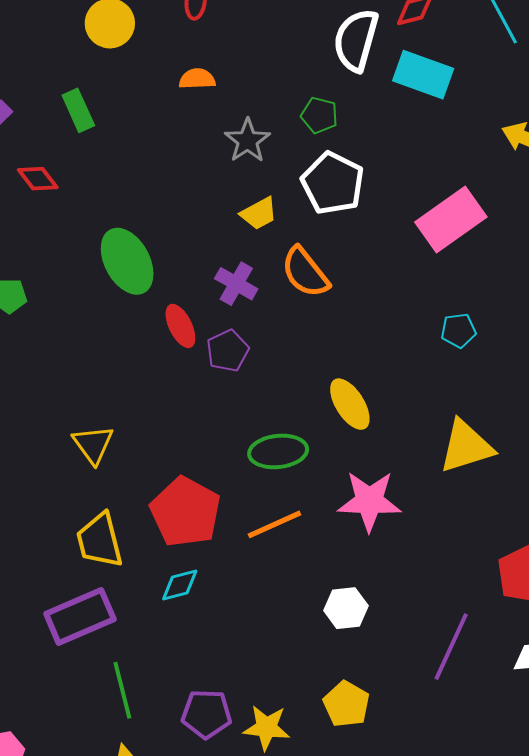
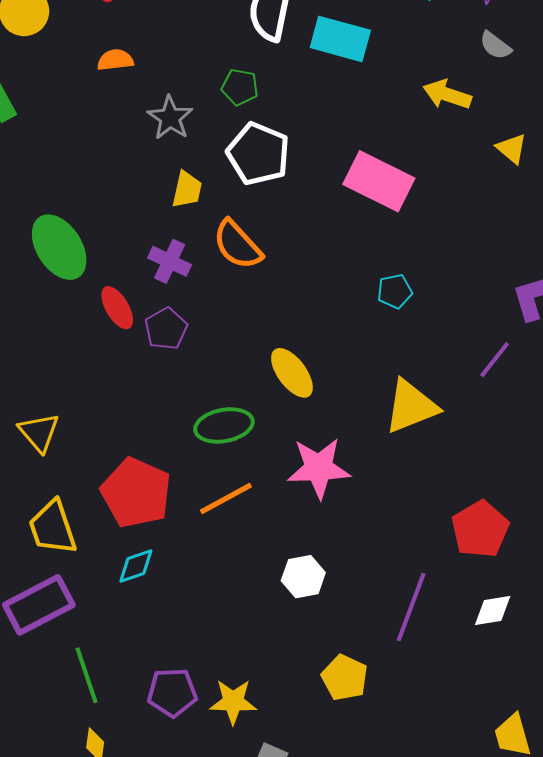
yellow trapezoid: (259, 214) -> (187, 190), turned -45
pink rectangle: (451, 220) -> (379, 181), turned 66
yellow pentagon: (346, 704) -> (345, 678), moved

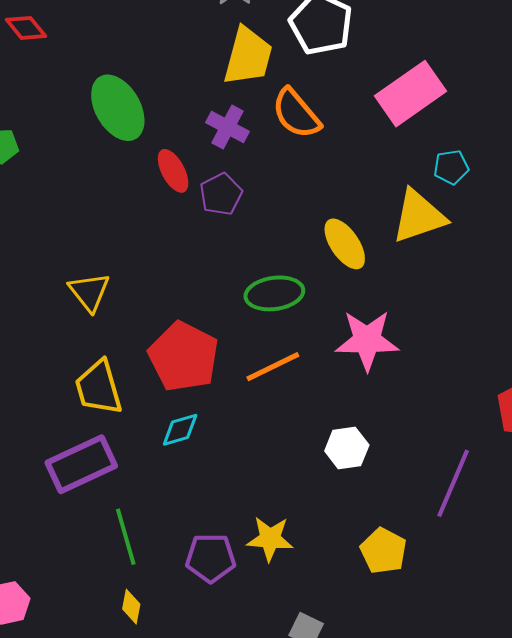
pink rectangle: (379, 181) -> (411, 94), moved, turned -64
yellow trapezoid: (187, 190) -> (248, 56), size x1.6
yellow triangle: (411, 406) -> (419, 216), moved
yellow star: (233, 702) -> (270, 539), moved

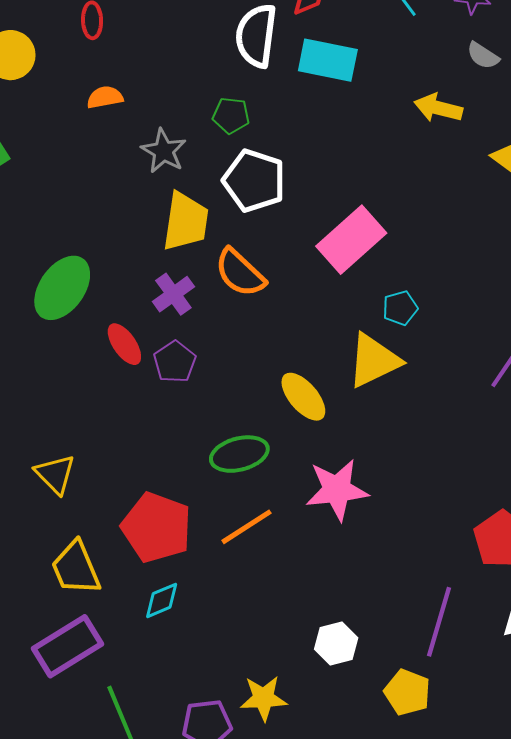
green ellipse: (118, 108) -> (62, 288), turned 72
purple cross: (228, 127) -> (173, 294), turned 33
white hexagon: (347, 448) -> (336, 644), moved
yellow pentagon: (383, 551) -> (407, 692), moved

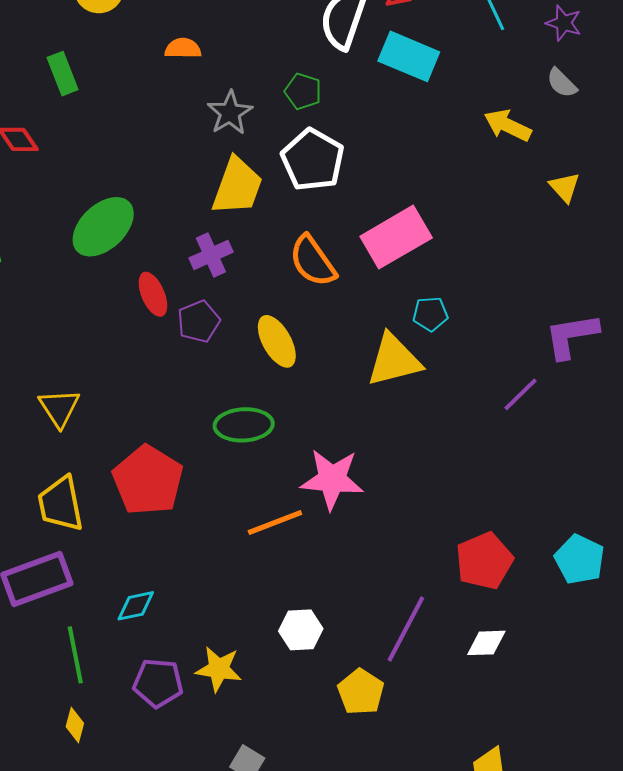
orange semicircle: (240, 273) -> (313, 261), moved
yellow ellipse: (303, 397) -> (277, 341), moved
orange line: (246, 527) -> (275, 522), moved
cyan diamond: (162, 600) -> (136, 606), moved

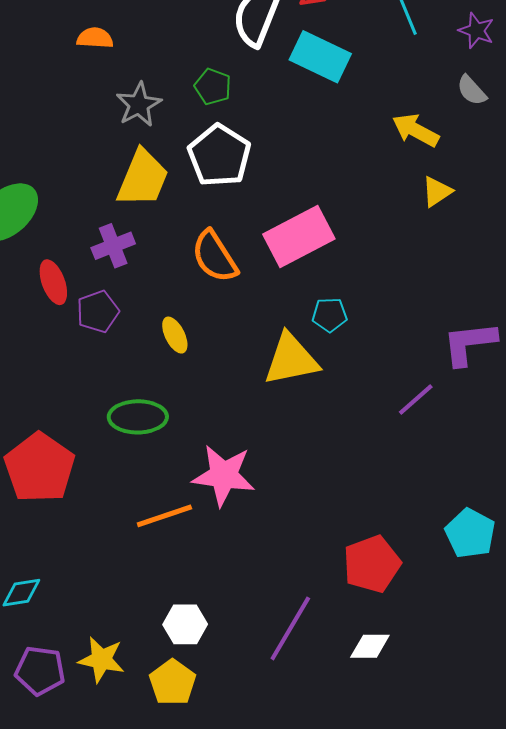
yellow triangle: (565, 187) -> (437, 192), moved, turned 36
yellow ellipse: (277, 341) -> (175, 335), size x0.7
cyan pentagon: (580, 559) -> (470, 533), moved
yellow pentagon: (361, 692) -> (173, 682), moved

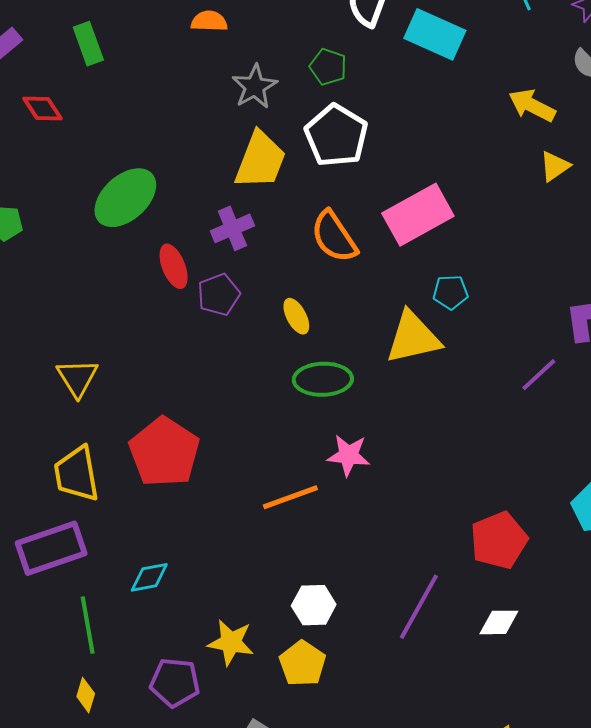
green ellipse: (138, 417) -> (323, 379), moved
pink star: (224, 475) -> (349, 455), size x0.7
purple pentagon: (40, 671) -> (175, 682), moved

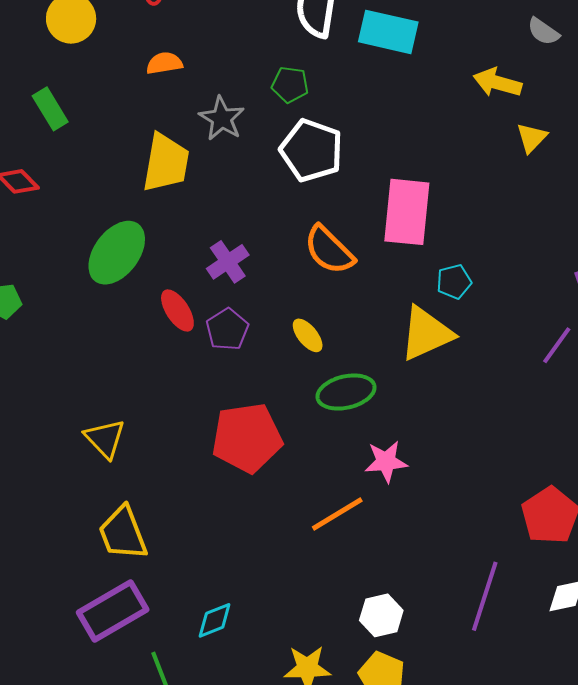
yellow trapezoid: (260, 160) -> (166, 163), moved
pink rectangle: (418, 215) -> (407, 212), turned -44
red pentagon: (164, 452) -> (247, 438), moved, turned -30

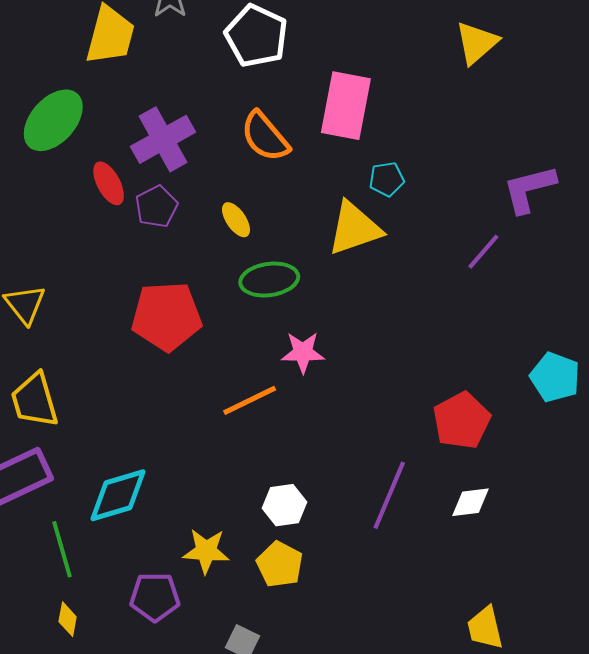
yellow triangle: (532, 138) -> (477, 43), size x1.4
purple cross: (228, 262) -> (163, 139), size x1.5
cyan diamond: (215, 620) -> (118, 495), size x1.6

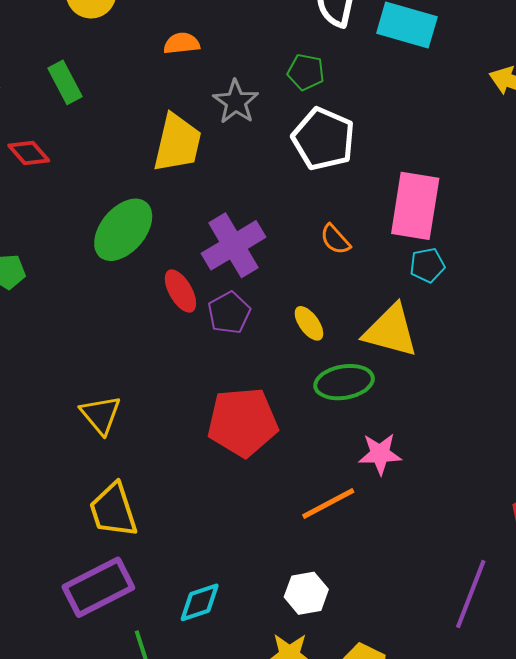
orange semicircle: (265, 137) -> (335, 239), size x0.6
cyan pentagon: (387, 179) -> (427, 265), moved
yellow triangle: (354, 228) -> (391, 331), moved, turned 36
cyan diamond: (118, 495) -> (200, 602), size x0.7
white hexagon: (284, 505) -> (306, 593), moved

